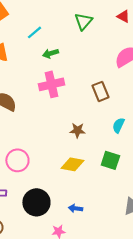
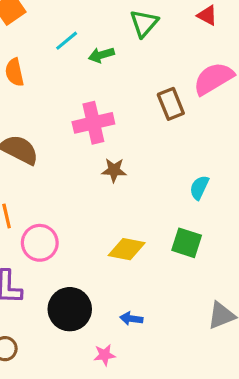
green arrow: (50, 53) -> (101, 55), moved
brown rectangle: (100, 91) -> (171, 104), moved
brown star: (77, 130) -> (114, 170), moved

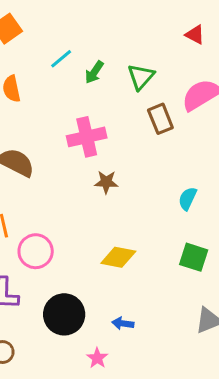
green triangle: (144, 23) -> (141, 77), moved
green arrow: (101, 55) -> (94, 72), turned -40
green square: (187, 243) -> (194, 257), moved
pink star: (104, 355) -> (97, 358), turned -30

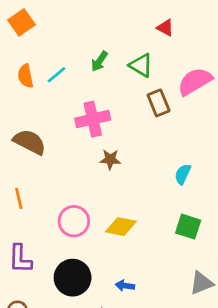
red triangle: (195, 35) -> (165, 28), moved
cyan line: (61, 59) -> (56, 75), moved
green triangle: (141, 77) -> (141, 65), turned -40
pink circle: (36, 251) -> (74, 221), moved

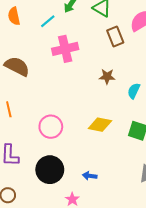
cyan line: (56, 75) -> (48, 21), moved
brown star: (110, 159) -> (107, 77), moved
yellow diamond: (121, 227) -> (100, 125), moved

